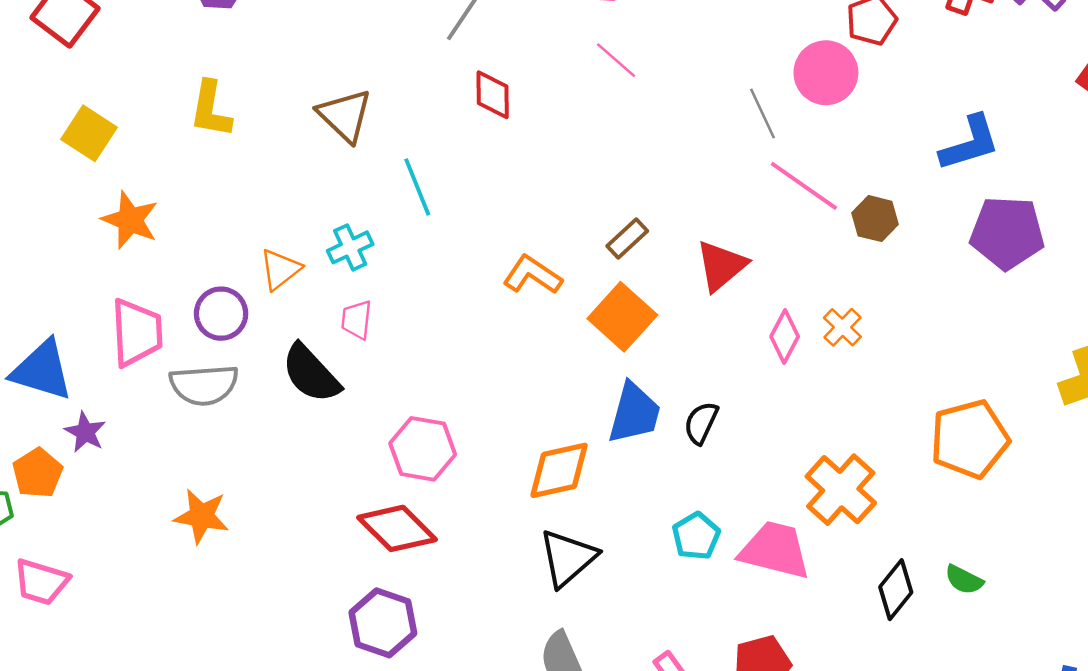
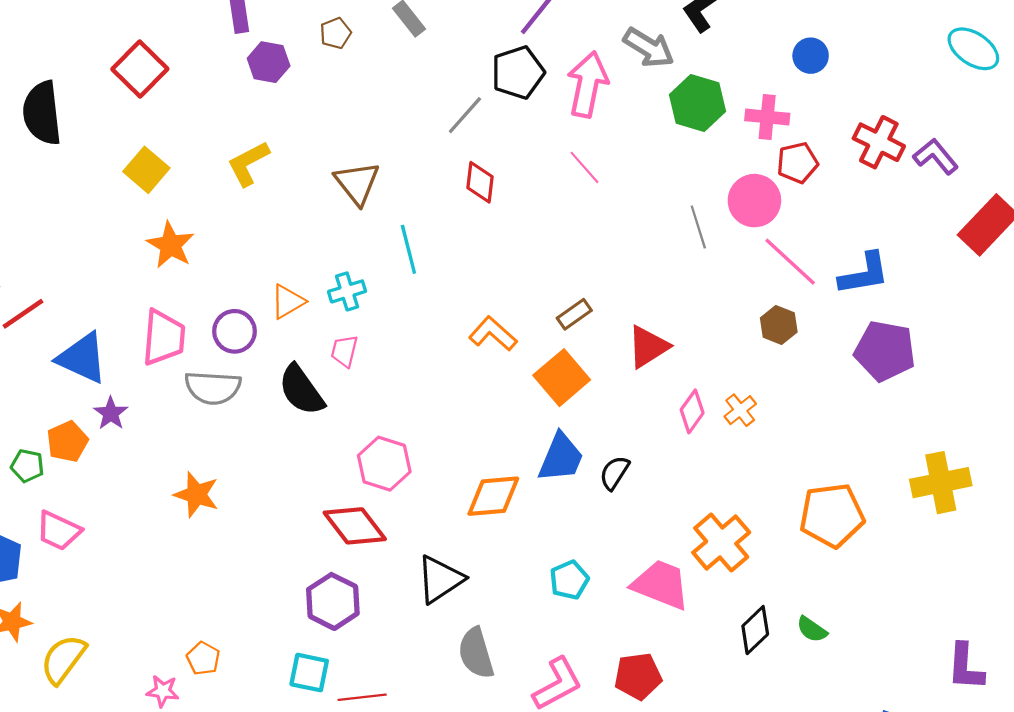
yellow L-shape: (211, 109) -> (248, 163), turned 45
pink line: (804, 186) -> (790, 262), moved
cyan pentagon: (696, 536) -> (569, 580), moved
black triangle: (568, 558) -> (440, 579), moved

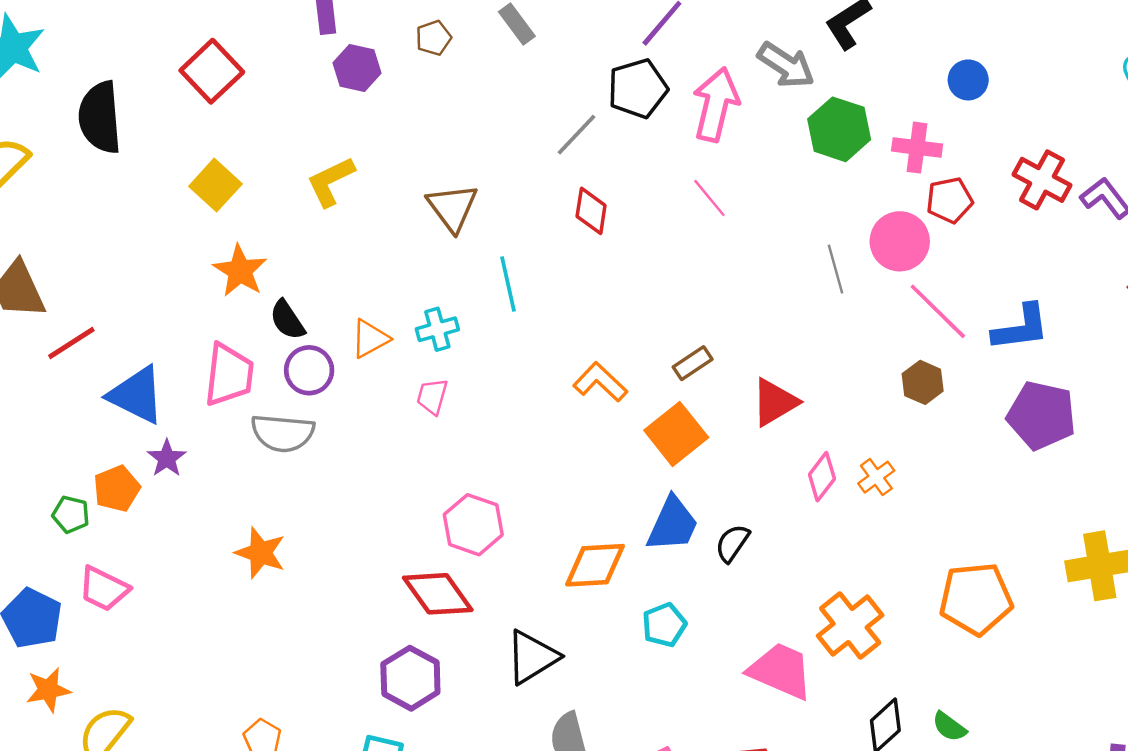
black semicircle: (301, 390) -> (287, 320), moved, size x0.7
cyan pentagon: (569, 580) -> (664, 625), moved

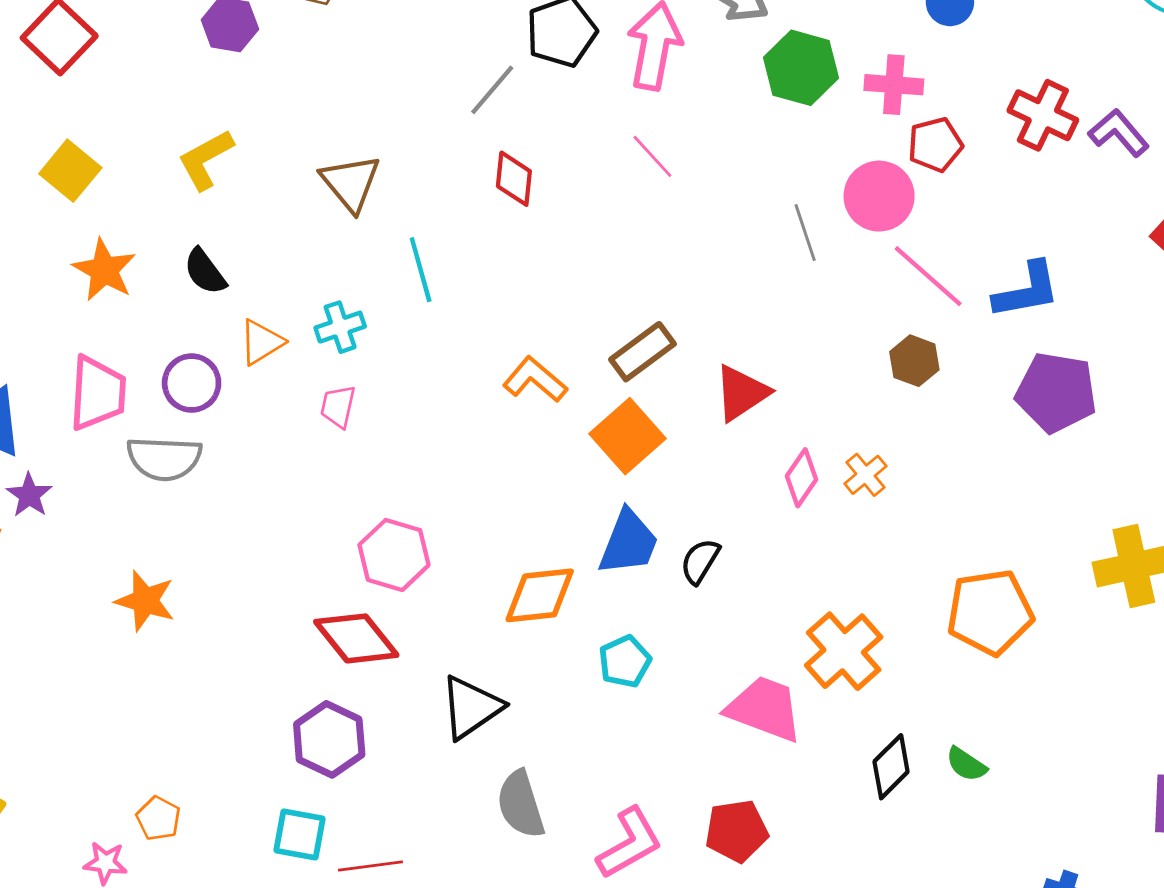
black semicircle: (287, 320) -> (205, 272), moved
brown rectangle: (693, 363) -> (643, 352), size x1.4

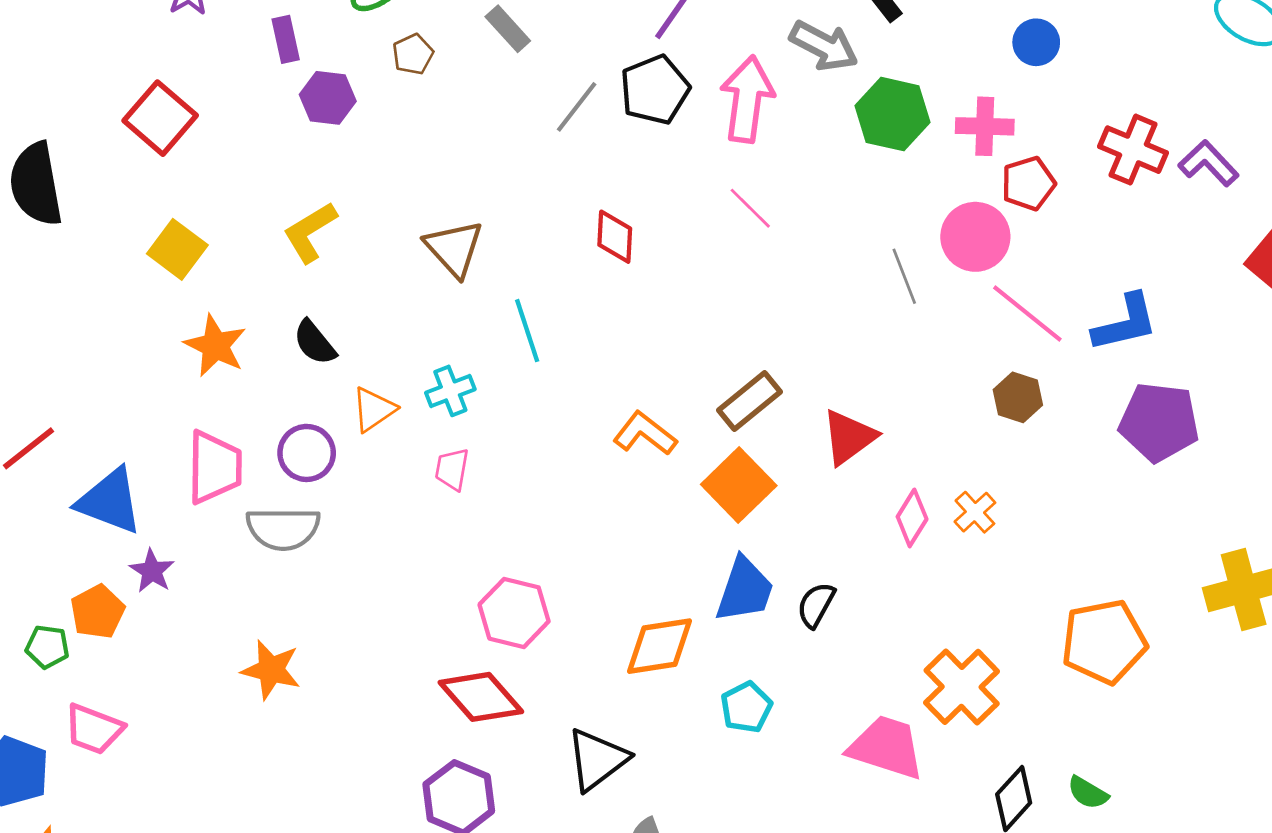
gray line: (492, 90) -> (577, 107), moved

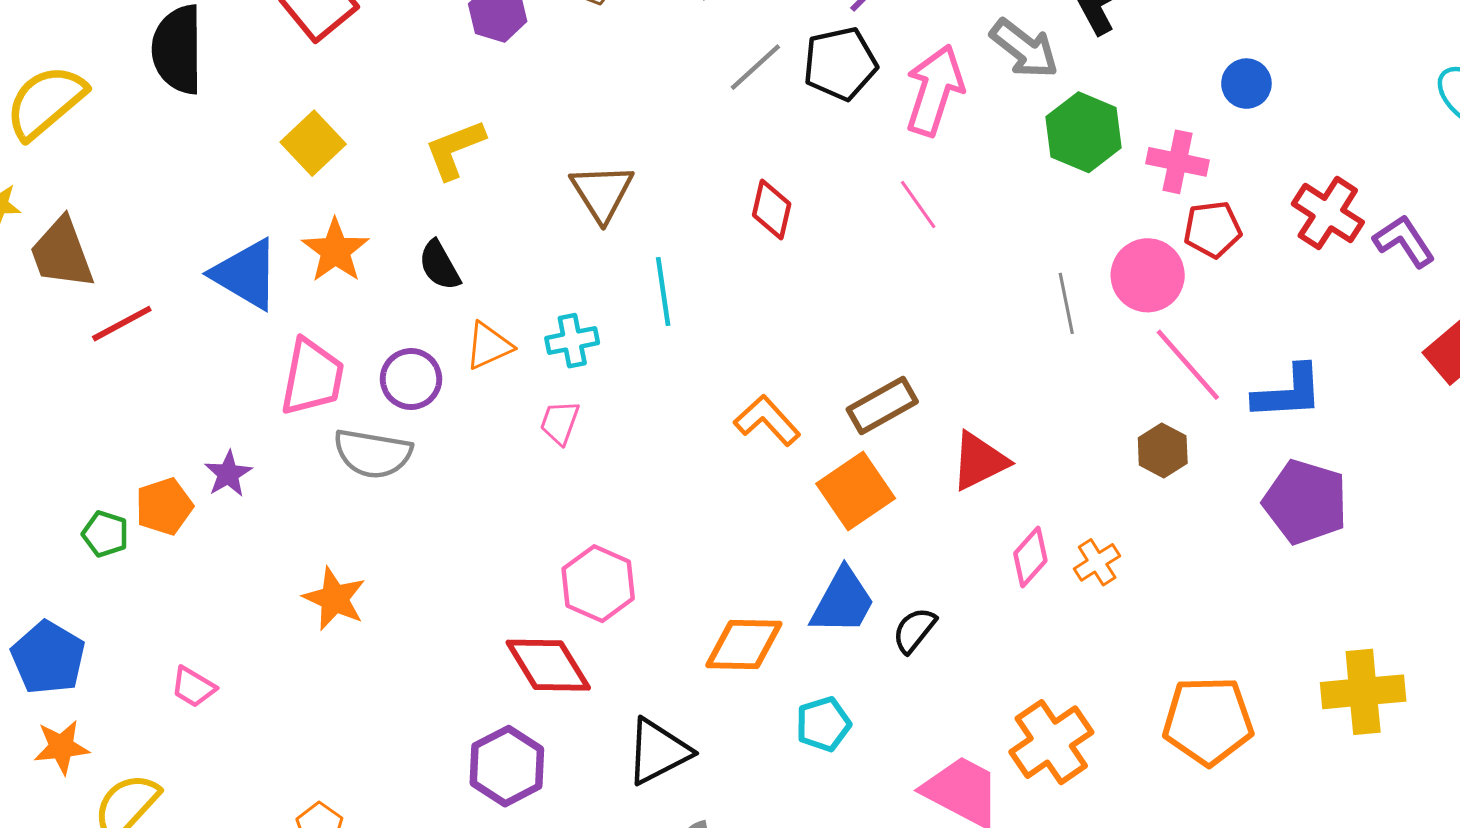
blue triangle: (110, 501) -> (246, 274), moved
pink trapezoid: (94, 729) -> (193, 687), moved, size x0.7

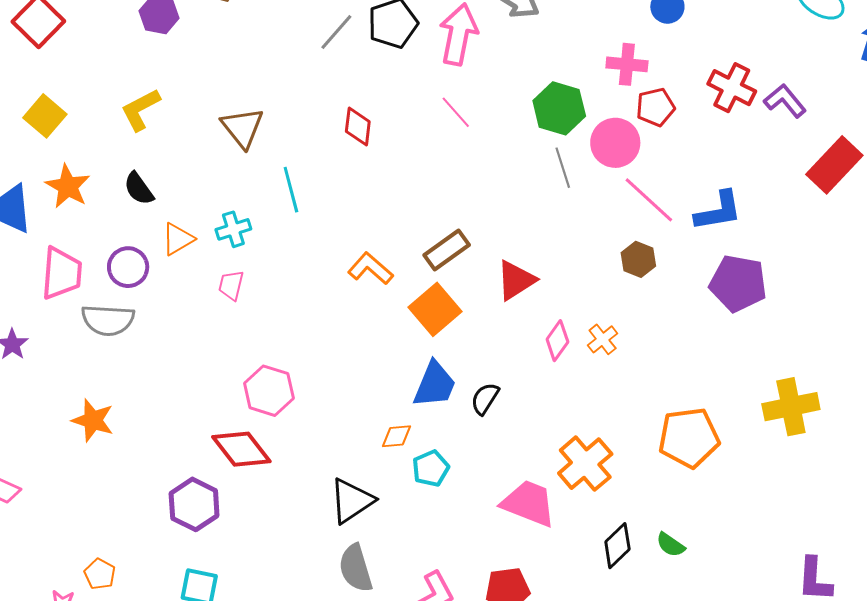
green hexagon: (1084, 132) -> (559, 108), moved
orange diamond: (744, 645) -> (396, 436), moved, size x0.6
black triangle: (658, 751) -> (352, 501), moved
purple hexagon: (507, 766) -> (194, 504), moved

